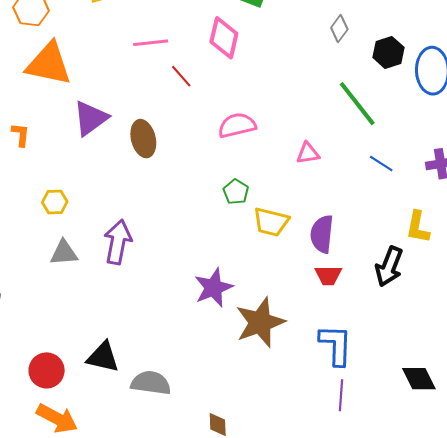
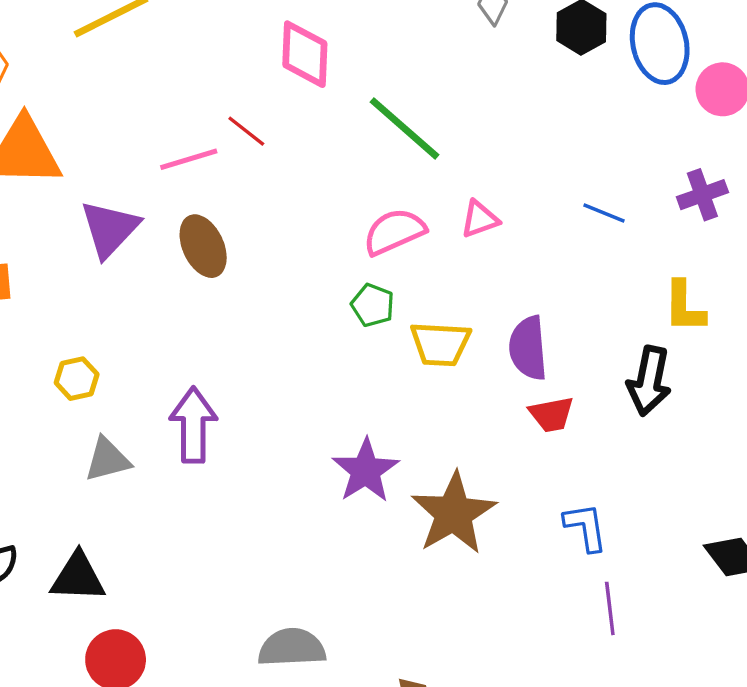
pink line: (151, 43) -> (189, 159), moved
green line: (357, 104) -> (404, 128), moved
pink semicircle: (237, 125) -> (394, 232), moved
blue L-shape: (336, 345) -> (586, 527), size x0.7
black triangle: (103, 357) -> (78, 577), moved

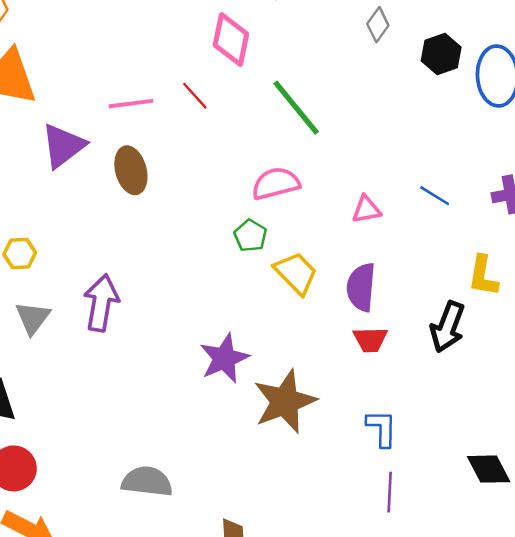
red line: (246, 131) -> (195, 96), moved
pink triangle: (480, 219) -> (366, 209), moved
yellow trapezoid: (440, 344) -> (296, 273), turned -147
gray triangle: (107, 460) -> (33, 318), turned -48

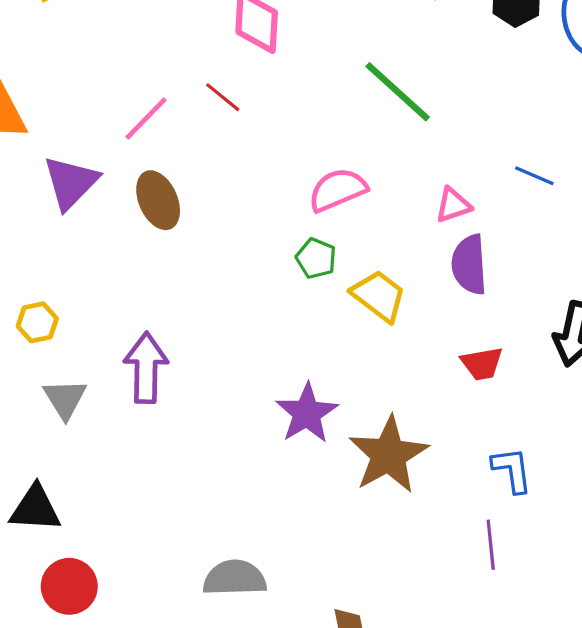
pink line: (131, 104) -> (146, 119), turned -30
green line: (296, 108) -> (398, 92), moved
purple semicircle: (361, 287) -> (469, 265), moved
purple line: (390, 492) -> (491, 545), moved

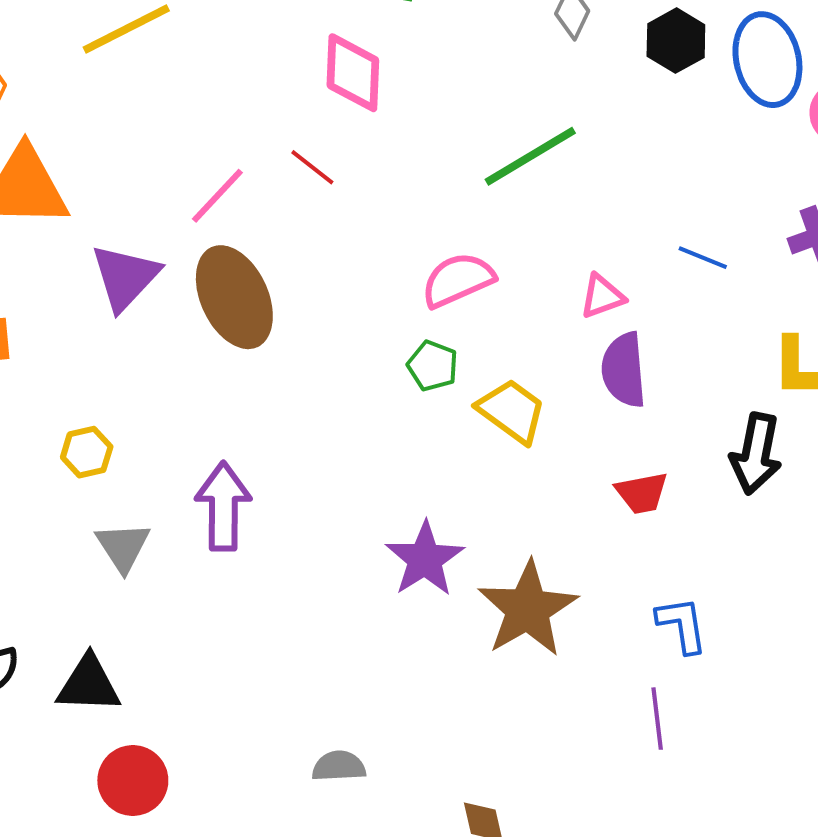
green line: (398, 92) -> (530, 156), turned -72
brown ellipse: (158, 200) -> (234, 297), size x1.4
gray semicircle: (235, 578) -> (339, 766), size x0.7

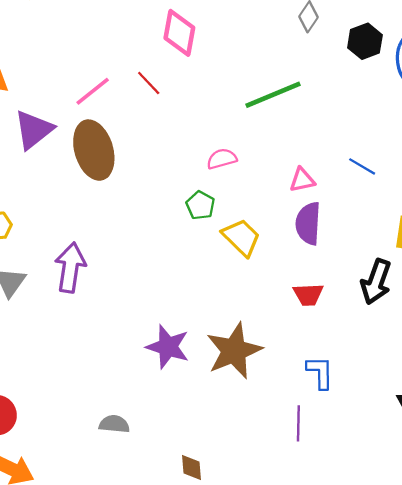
pink semicircle: (458, 280) -> (222, 159), size x0.7
purple star: (425, 559) -> (168, 347), moved, turned -30

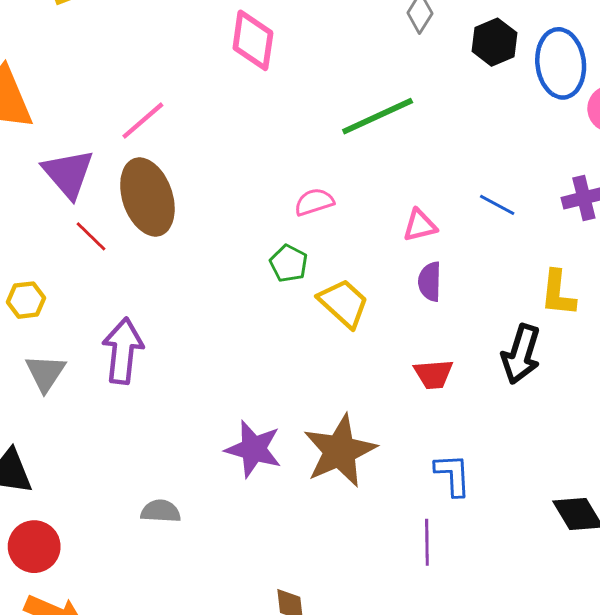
red line: (149, 83) -> (91, 236), moved
purple triangle: (34, 130) -> (68, 174), turned -30
purple semicircle: (308, 223) -> (430, 282), size x0.7
gray semicircle: (114, 424) -> (161, 511), moved

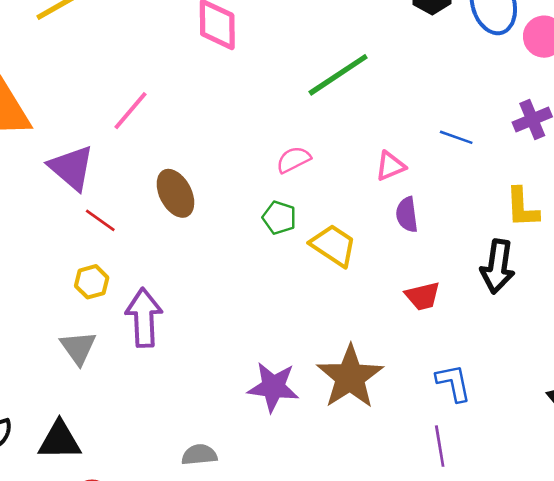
brown ellipse: (147, 197) -> (175, 193), moved, size x0.7
yellow hexagon: (26, 300) -> (92, 282), moved

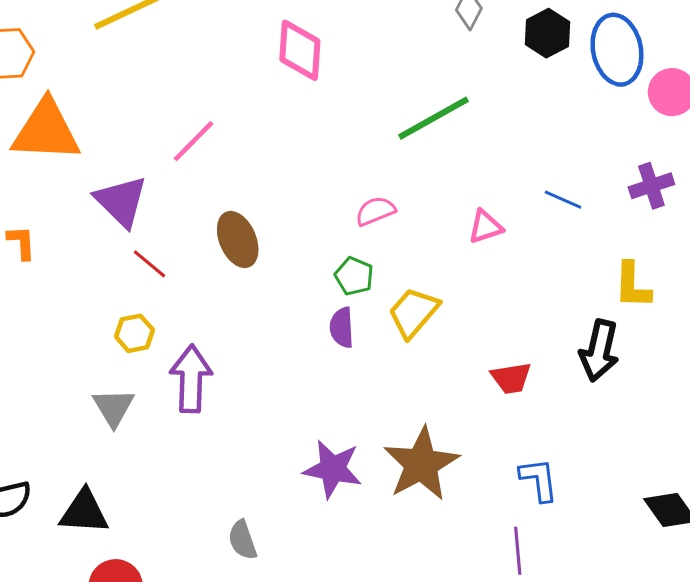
purple semicircle: (407, 215) -> (342, 327), moved
yellow trapezoid: (333, 245) -> (414, 312), turned -87
gray semicircle: (199, 455) -> (242, 540), turned -108

